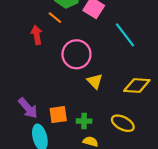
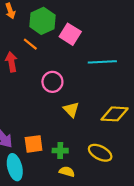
cyan line: (125, 35) -> (102, 62), turned -56
pink circle: (76, 54) -> (52, 82), size x0.7

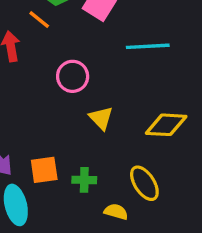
yellow ellipse: (100, 153) -> (144, 183), turned 30
yellow semicircle: (67, 172) -> (116, 212), moved

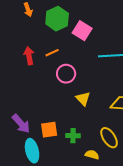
orange line: (39, 20) -> (52, 53), moved, turned -64

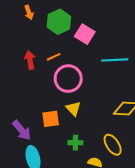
pink circle: (66, 74) -> (68, 79), size x1.4
yellow triangle: (83, 99) -> (73, 109), moved
orange square: (49, 130) -> (51, 119), moved

